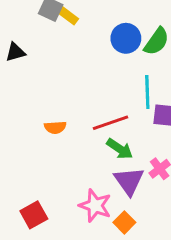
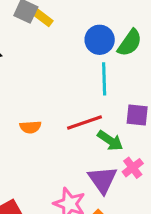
cyan line: (147, 92) -> (104, 79), moved
green arrow: (120, 149) -> (110, 141), moved

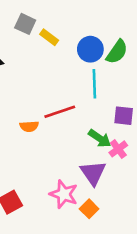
yellow rectangle: (42, 17) -> (49, 37), moved
red line: (85, 123) -> (60, 112), moved
pink cross: (133, 168) -> (118, 149), moved

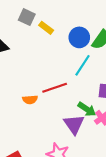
cyan line: (94, 84) -> (83, 65), turned 35
purple triangle: (93, 173) -> (74, 124), moved

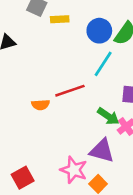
yellow rectangle: (46, 28) -> (60, 19), turned -40
purple triangle: (74, 124) -> (102, 151), moved, turned -40

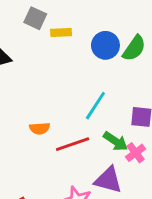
cyan line: (103, 64) -> (95, 106), moved
red line: (70, 91) -> (73, 144), moved

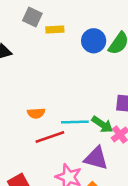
cyan line: (95, 106) -> (75, 122), moved, turned 55
red line: (73, 144) -> (50, 137), moved

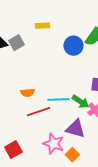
gray square: (32, 17) -> (16, 43), moved, turned 35
blue circle: (94, 41) -> (73, 46), moved

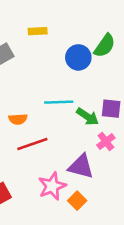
cyan line: (58, 100) -> (59, 102), moved
green arrow: (80, 102) -> (88, 117), moved
pink star: (53, 144) -> (52, 186), turned 30

